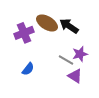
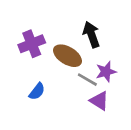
brown ellipse: (47, 23) -> (67, 56), moved
black arrow: (69, 26) -> (91, 34), turned 36

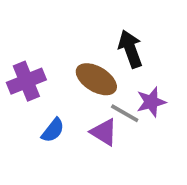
purple cross: (32, 44) -> (26, 81), moved
purple triangle: (99, 101) -> (104, 132), moved

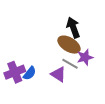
brown ellipse: (96, 79) -> (69, 45), moved
purple cross: (26, 81) -> (15, 72), moved

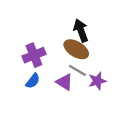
purple star: (85, 57) -> (97, 81), moved
purple cross: (15, 72) -> (34, 55), moved

